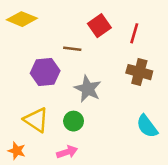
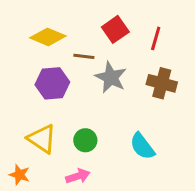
yellow diamond: (22, 19) -> (48, 37), moved
gray star: (88, 89) -> (111, 77), moved
cyan semicircle: (147, 126) -> (142, 146), moved

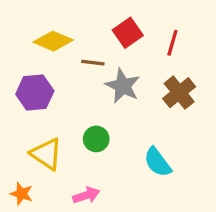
purple hexagon: (52, 83) -> (35, 93), moved
brown cross: (162, 83) -> (179, 93), turned 36
green circle: (85, 140) -> (96, 139), moved

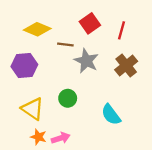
orange star: (22, 194) -> (38, 137), moved

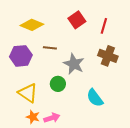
brown line: (65, 44) -> (50, 48), moved
gray star: (86, 61) -> (74, 64), moved
brown cross: (126, 66) -> (108, 56), turned -30

